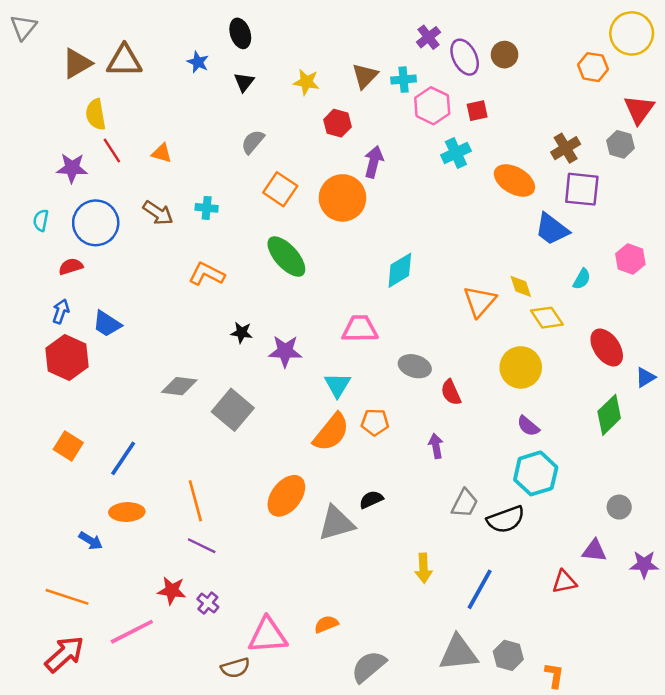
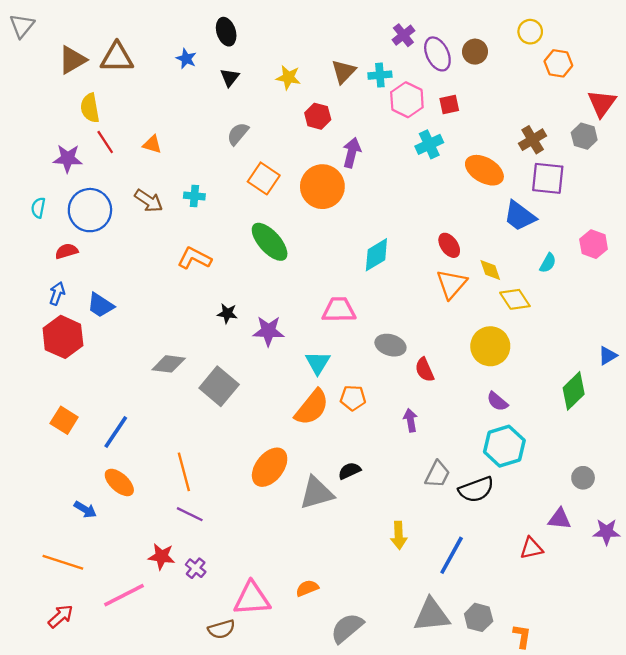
yellow circle: (632, 33) -> (530, 32), moved, size x0.6
red ellipse: (607, 348) -> (449, 245), moved, size x0.7
orange ellipse: (127, 512) -> (119, 482), turned 44
red arrow: (65, 654) -> (61, 616), size x0.7

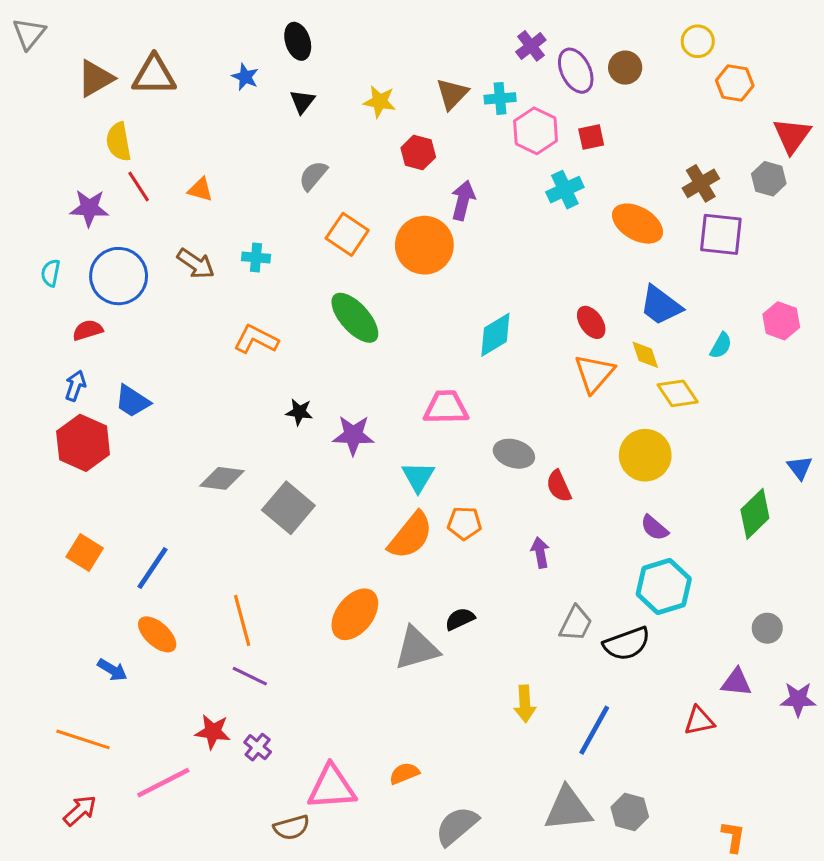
blue trapezoid: (520, 216) -> (661, 305), moved
blue triangle: (608, 356) -> (800, 468), turned -36
orange L-shape: (522, 636) -> (733, 837), moved

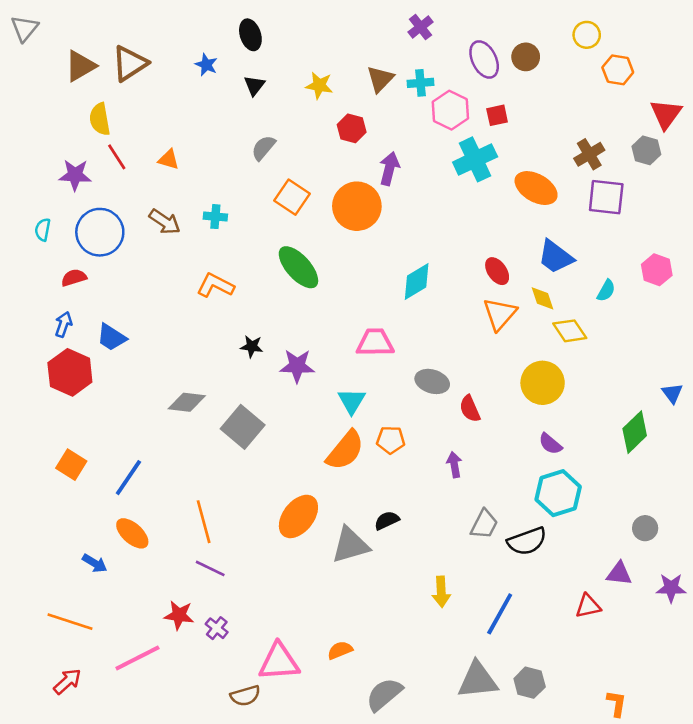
purple cross: (531, 46) -> (421, 27), moved
brown triangle: (154, 75) -> (130, 63), turned -33
cyan cross: (565, 190) -> (475, 159), size x1.4

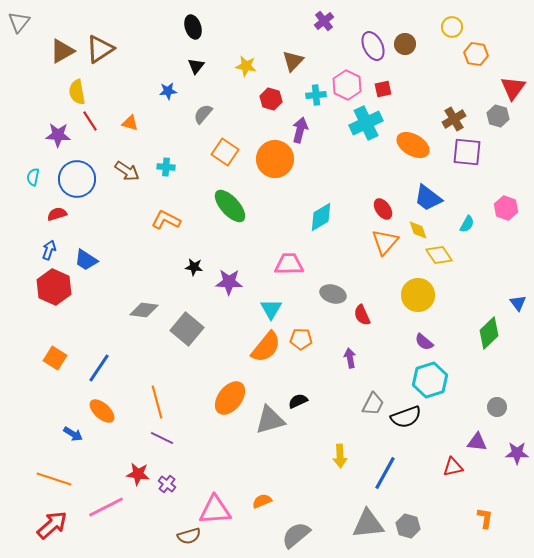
blue star: (206, 65) -> (168, 91), moved, turned -30
cyan cross: (421, 83) -> (316, 95), moved
red arrow: (67, 681) -> (52, 525), size x1.4
orange L-shape: (617, 703) -> (485, 518), moved

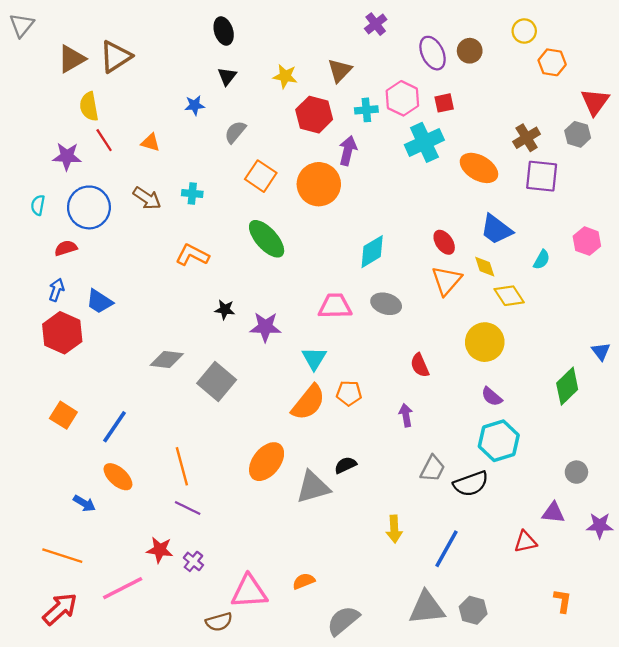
red hexagon: (271, 99) -> (314, 115), size x1.4
gray ellipse: (333, 294) -> (386, 304), moved

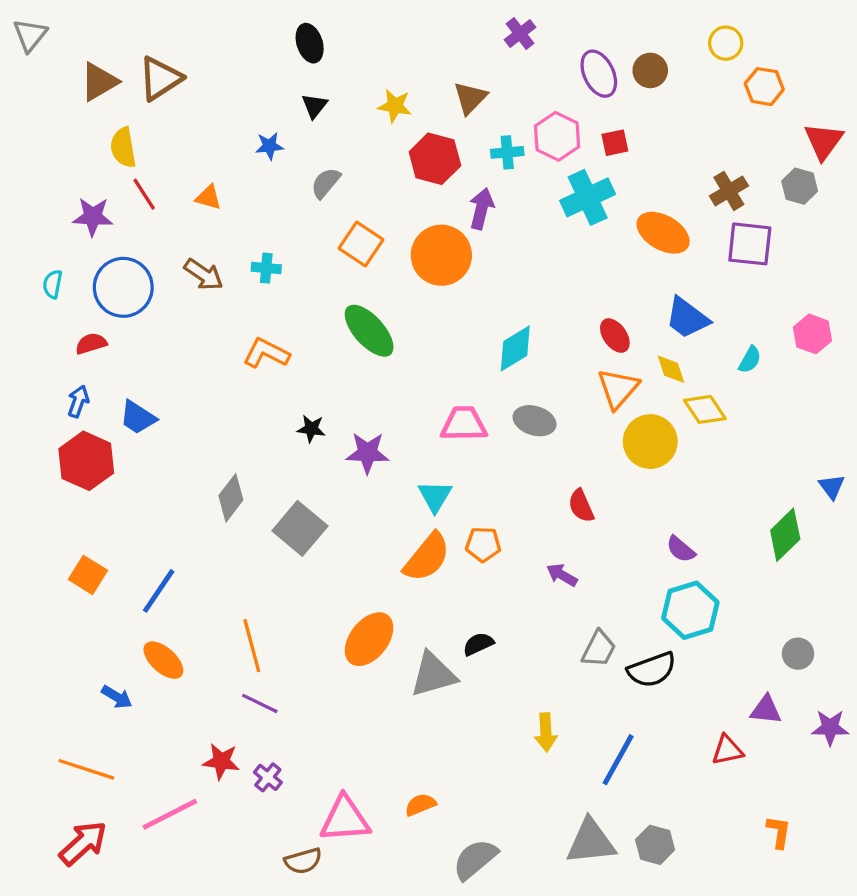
yellow circle: (485, 342) -> (650, 442), moved
gray diamond: (167, 359) -> (231, 498), turned -60
purple arrow: (406, 415) -> (562, 575), turned -50

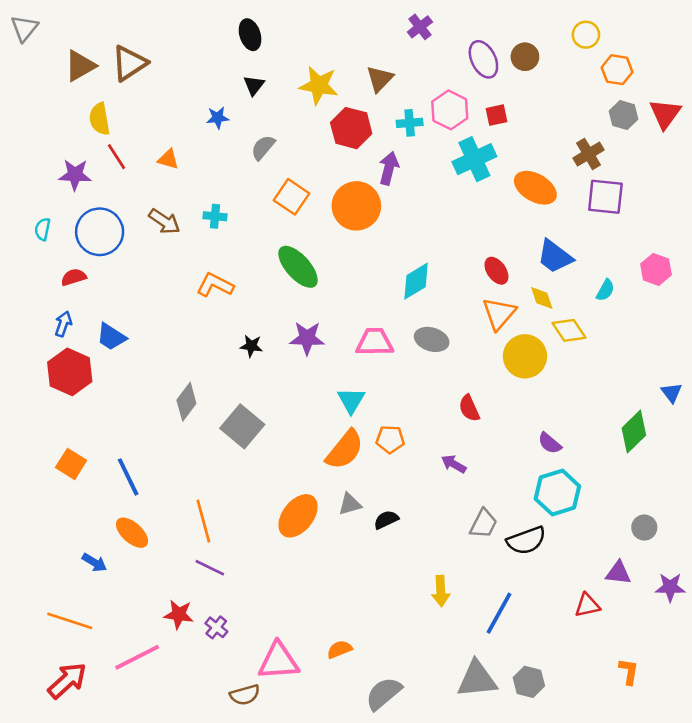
yellow star: (395, 106) -> (319, 85), size x1.4
gray hexagon: (800, 186) -> (624, 115), moved
purple star: (367, 453) -> (307, 338), moved
blue line: (159, 591) -> (128, 477), turned -60
gray triangle: (433, 675) -> (350, 504), moved, size x0.6

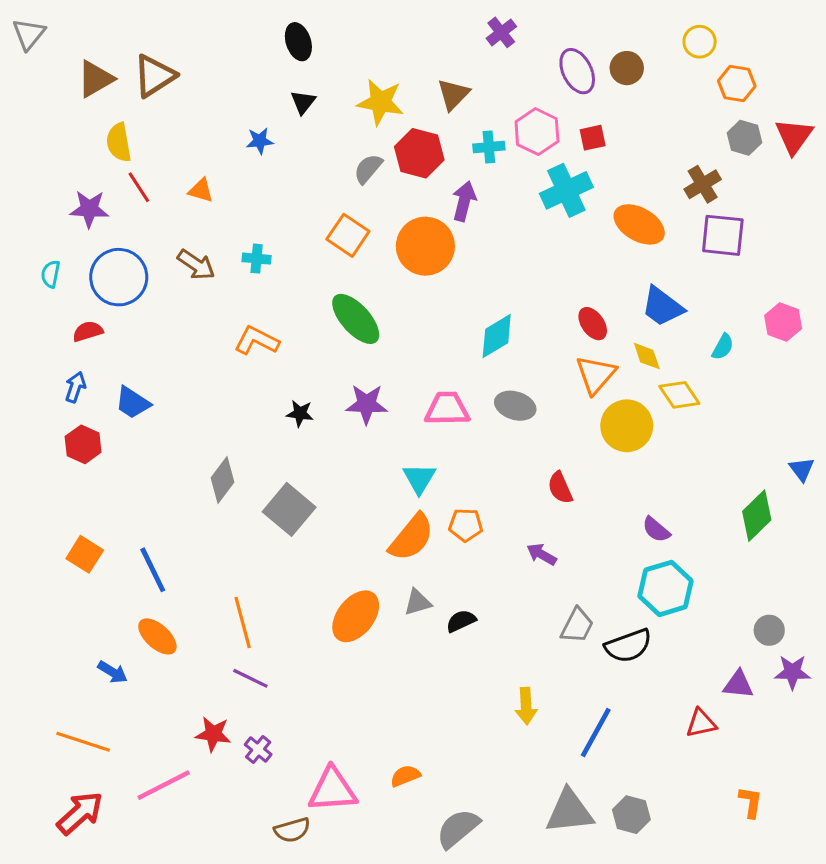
gray semicircle: (263, 148) -> (368, 169), moved
red hexagon: (70, 372) -> (83, 444), size x0.7
purple star: (670, 587) -> (792, 672), moved

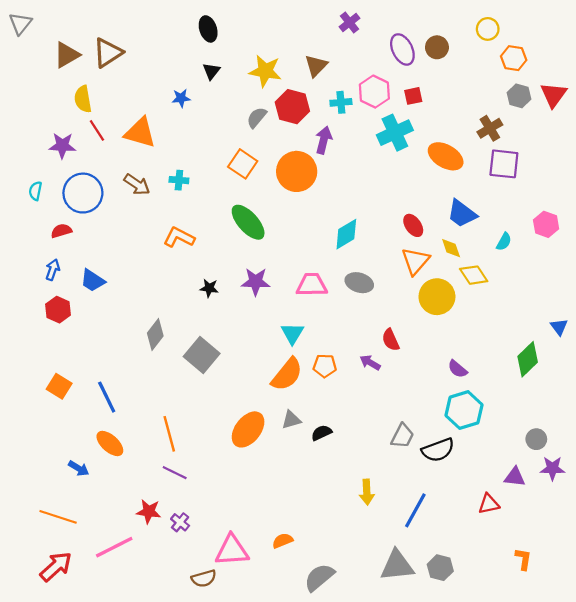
orange triangle: (201, 190) -> (140, 133), size x1.8
purple arrow: (542, 554) -> (370, 363), moved

